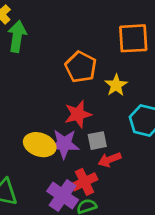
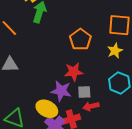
yellow star: (116, 85) -> (115, 51), moved
yellow ellipse: (40, 145) -> (47, 109), moved

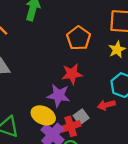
gray square: (84, 92) -> (81, 117), moved, turned -32
red arrow: (91, 106) -> (106, 105), moved

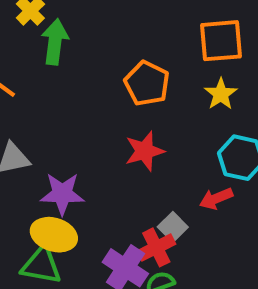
purple star: (59, 95) -> (62, 194), moved
yellow ellipse: (43, 115) -> (54, 235), moved

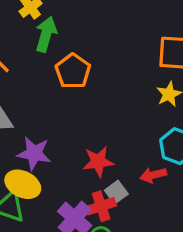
orange pentagon: (147, 83) -> (73, 71), moved
red star: (145, 151) -> (98, 162), moved

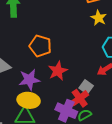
orange pentagon: (73, 71) -> (40, 46), moved
red star: (98, 162) -> (58, 71), moved

